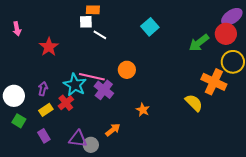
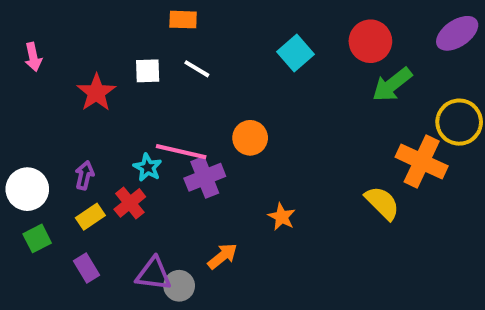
white square: (86, 22) -> (148, 71), moved
red circle: (226, 34) -> (370, 41), moved
cyan star: (75, 85) -> (148, 167), size x0.6
purple cross: (104, 90) -> (205, 177), turned 30
green square: (19, 121) -> (37, 238), turned 32

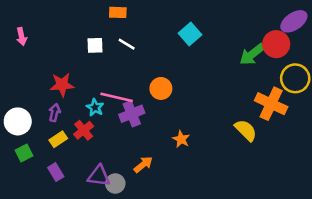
red circle: (370, 41) -> (276, 44), moved
red star: (96, 92) -> (62, 85), moved, turned 30

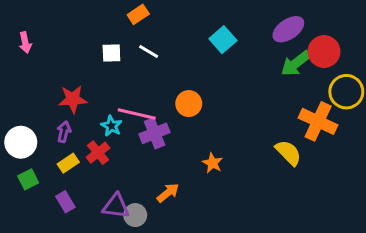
orange rectangle: (118, 12) -> (138, 14), turned -36
purple ellipse: (294, 21) -> (288, 29), moved

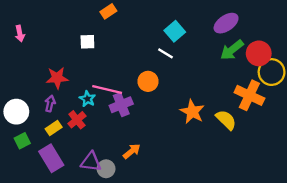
white line: (149, 52) -> (165, 53), moved
red circle: (324, 52) -> (259, 53), moved
orange star: (213, 163) -> (192, 112), moved, size x1.5
purple rectangle: (65, 202) -> (51, 158), size x1.6

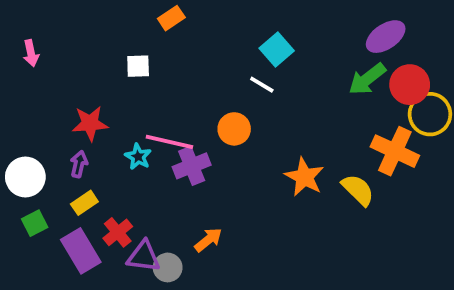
purple ellipse: (226, 23) -> (386, 37), moved
red cross: (77, 120) -> (118, 232), moved

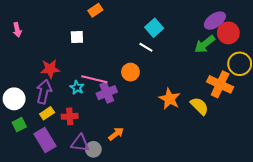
red circle: (410, 85) -> (228, 33), moved
purple arrow: (79, 164) -> (44, 92), size x1.6
red cross: (118, 232) -> (70, 116), moved, turned 35

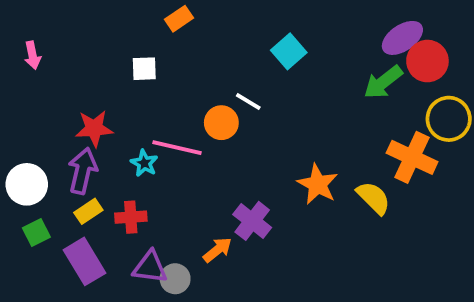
white line: (146, 47) -> (248, 101), moved
orange circle: (130, 72) -> (221, 123), moved
purple cross: (107, 93) -> (252, 221), moved, turned -30

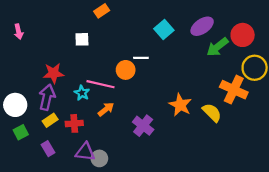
purple ellipse: (402, 38) -> (202, 26), moved
white line: (248, 101) -> (141, 58), turned -32
orange arrow: (217, 250) -> (106, 109), moved
purple rectangle: (85, 261) -> (48, 149), size x0.6

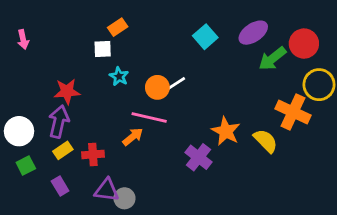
orange rectangle: (102, 11) -> (118, 27), moved
white line: (141, 58) -> (177, 83), moved, turned -32
pink line: (100, 84) -> (149, 117), moved
cyan star: (82, 93) -> (119, 76), moved
purple cross: (143, 126) -> (198, 157), moved

